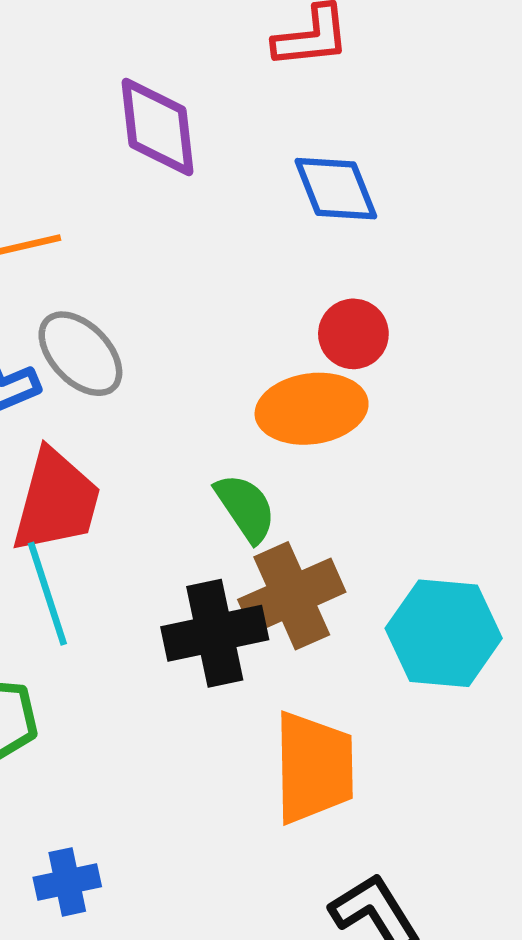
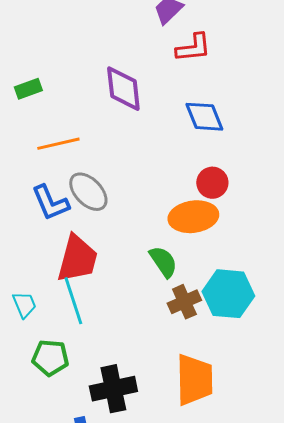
brown cross: (292, 596) -> (184, 302), size x0.7
black cross: (215, 633) -> (113, 389), moved
cyan hexagon: (444, 633) -> (228, 294), moved

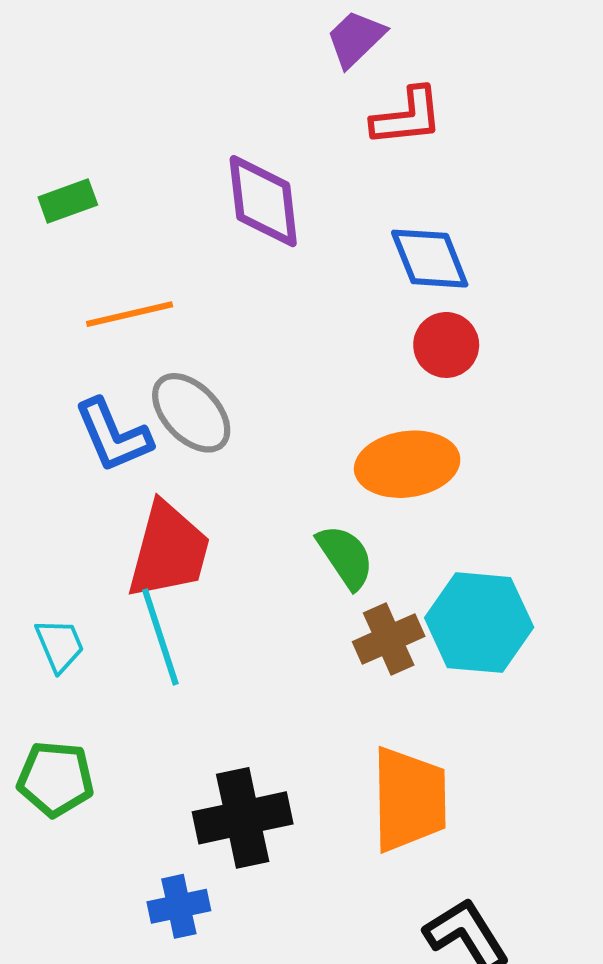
red circle: (212, 183) -> (446, 345), moved
green pentagon: (50, 358) -> (56, 779), moved

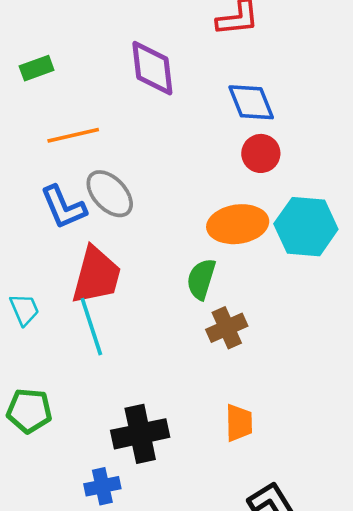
green semicircle: (345, 557) -> (201, 279), turned -129
cyan hexagon: (479, 623) -> (306, 227), moved
cyan trapezoid: (60, 645) -> (24, 309), moved
orange trapezoid: (409, 799) -> (239, 423), size x0.6

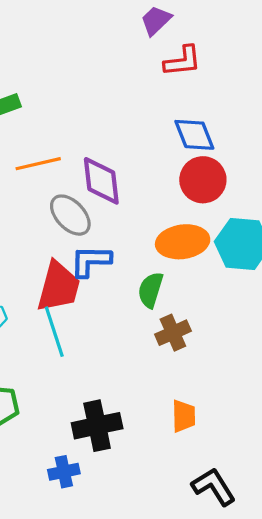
purple diamond: (152, 68) -> (101, 181), moved
red circle: (261, 153) -> (203, 180), size x1.4
blue L-shape: (63, 207) -> (91, 261), moved, turned 114

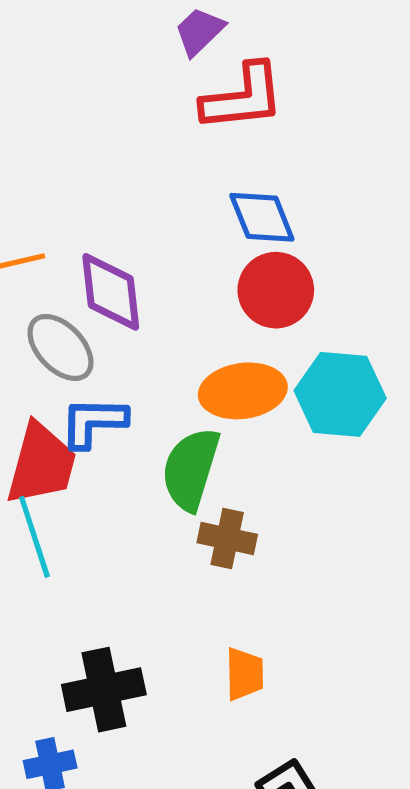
red L-shape: (183, 61) -> (243, 97), size x1.4
green semicircle: (151, 290) -> (191, 469), size x1.4
brown cross: (173, 333) -> (227, 539), turned 36

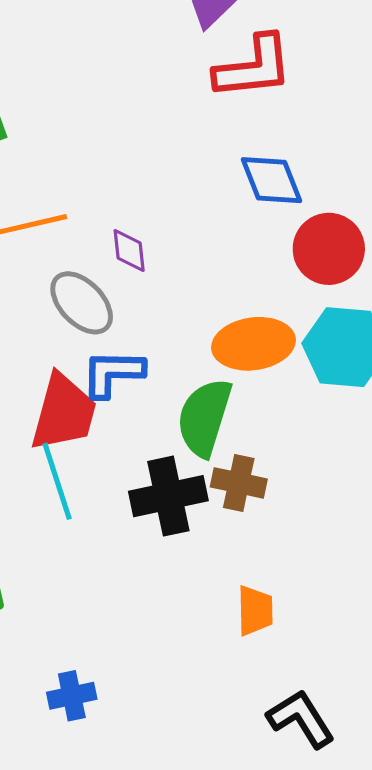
red circle: (276, 290) -> (329, 249), moved
purple diamond: (111, 292) -> (129, 250), size x0.6
black cross: (104, 690) -> (168, 496), moved

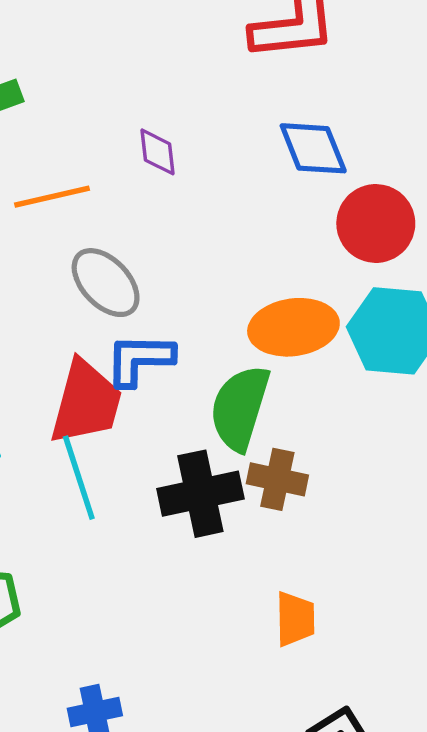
purple diamond: (129, 250) -> (157, 152), moved

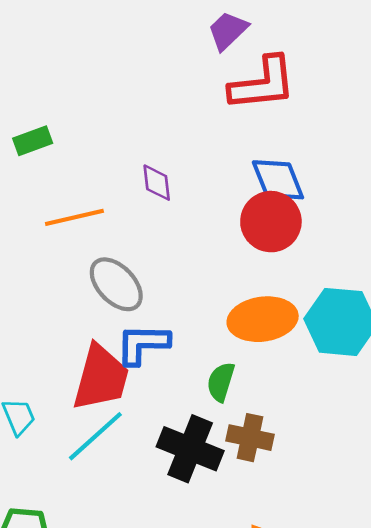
red circle: (376, 223) -> (271, 222), moved
green semicircle: (240, 408) -> (221, 382), size x0.6
cyan line: (79, 478) -> (95, 436), turned 66
black cross: (200, 494) -> (190, 449), turned 34

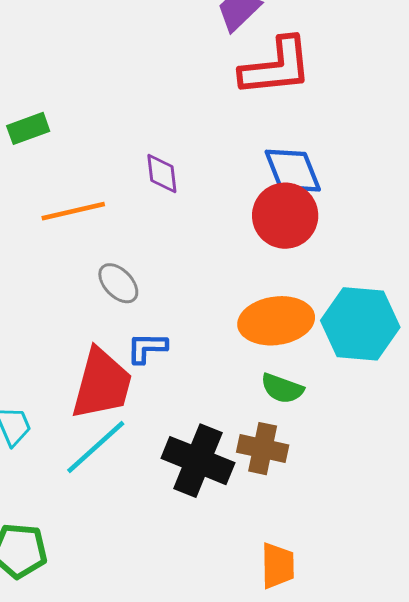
gray ellipse: (116, 284) -> (118, 283), size x0.7
blue L-shape: (143, 344) -> (147, 348), size x0.7
green semicircle: (221, 382) -> (282, 388), moved, turned -87

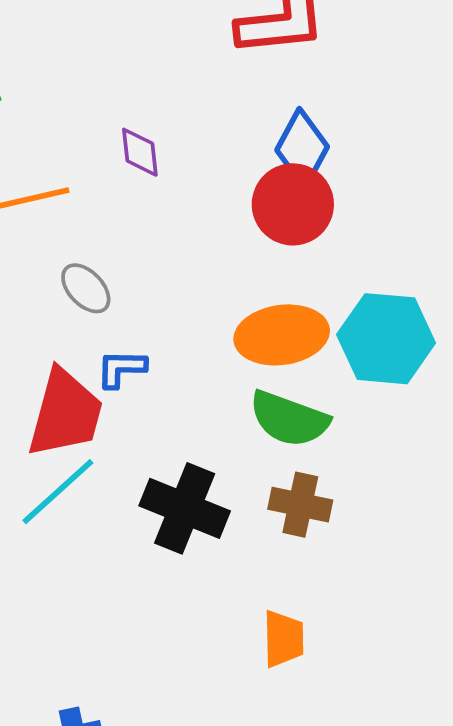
blue diamond: (293, 171) -> (302, 148), turned 50
green semicircle: (282, 388) -> (289, 419), size x1.5
brown cross: (263, 449) -> (300, 505), moved

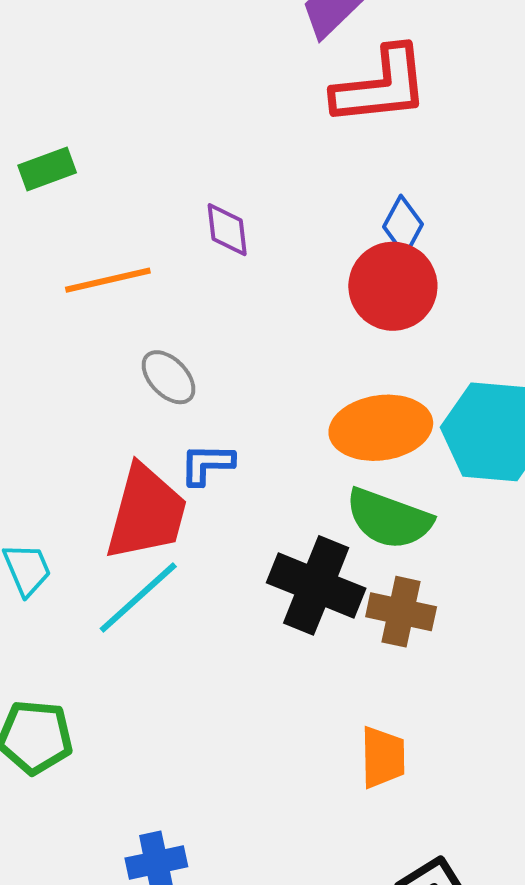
blue diamond: (302, 148) -> (403, 226), size x0.7
black cross: (185, 508) -> (316, 585), moved

